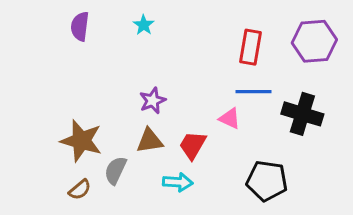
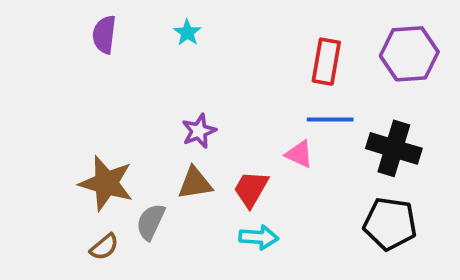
black pentagon: (267, 181) -> (390, 224), moved
cyan arrow: (178, 182) -> (259, 237), moved

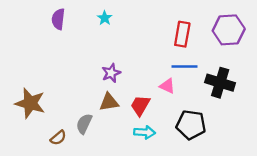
brown star: (106, 183) -> (30, 103), moved
black pentagon: (390, 224) -> (191, 125), moved

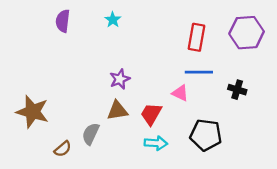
black cross: (220, 83) -> (237, 90), size x0.6

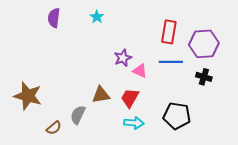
purple hexagon: (247, 33) -> (204, 44), moved
purple star: (120, 79) -> (123, 58), moved
pink triangle: (180, 93) -> (140, 71), moved

